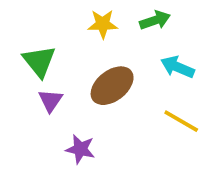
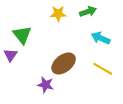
brown ellipse: (112, 86) -> (64, 64), moved
purple triangle: (50, 101) -> (10, 55), moved

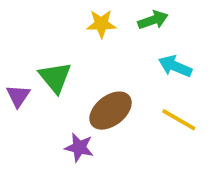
green triangle: (22, 35) -> (55, 77), moved

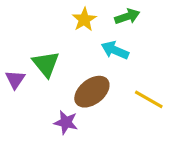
yellow star: (101, 24) -> (84, 20), turned -30
cyan arrow: (175, 66) -> (115, 50), moved

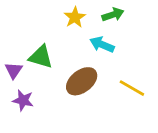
green triangle: (46, 64) -> (41, 57), turned -35
purple star: (66, 122) -> (23, 100), moved

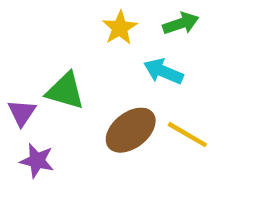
yellow line: (132, 88) -> (187, 135), moved

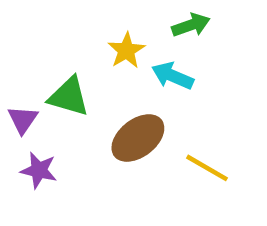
yellow star: (120, 28) -> (126, 50), moved
yellow line: (187, 135) -> (207, 168), moved

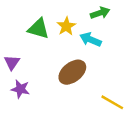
green triangle: (69, 97) -> (38, 29), moved
yellow line: (207, 168) -> (112, 102), moved

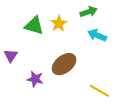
cyan arrow: (90, 39) -> (97, 35), moved
purple star: (20, 89) -> (35, 79), moved

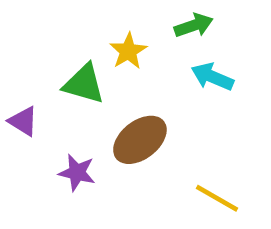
green triangle: (34, 26) -> (84, 84), moved
purple triangle: (11, 56) -> (23, 121), turned -32

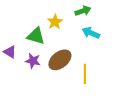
purple star: (77, 173) -> (33, 61), moved
yellow line: (217, 198) -> (85, 74), moved, turned 60

